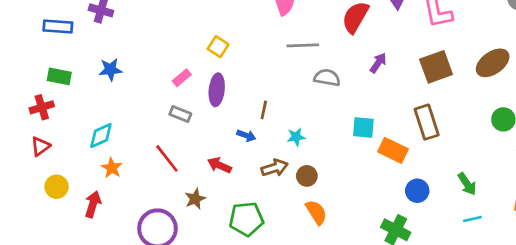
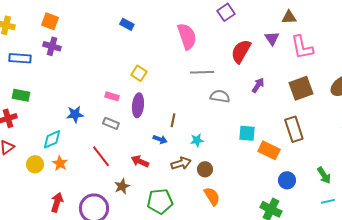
blue star: (110, 70) -> (75, 114), moved
pink rectangle: (182, 78) -> (112, 96), turned 56
yellow circle: (57, 187) -> (35, 164), moved
red arrow: (93, 204) -> (57, 202), moved

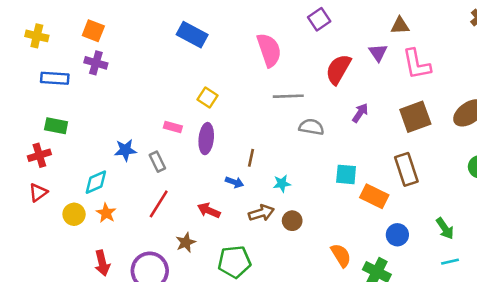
blue rectangle: (127, 24) -> (192, 35), size x1.6
gray rectangle: (111, 123) -> (157, 162), moved, turned 42
red line: (101, 156) -> (159, 204), turned 70
orange semicircle: (212, 196) -> (341, 255), moved
red arrow: (57, 202) -> (102, 263), turned 150

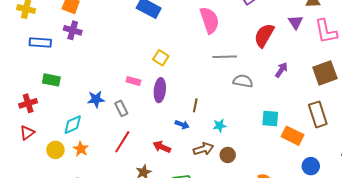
green rectangle: (56, 126) -> (51, 80), moved

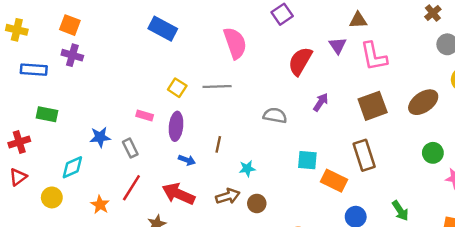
gray line: (225, 57) -> (217, 87), moved
blue arrow: (182, 125) -> (187, 160), moved
red arrow: (162, 147) -> (178, 194), size x1.5
orange star: (81, 149) -> (100, 205), moved

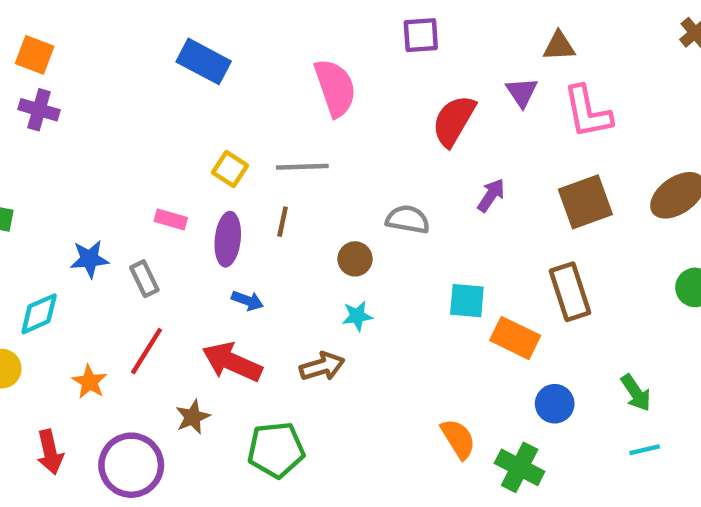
purple square: (282, 14) -> (421, 35), turned 30
brown line: (218, 144) -> (283, 222), moved
brown circle: (257, 203) -> (355, 259), moved

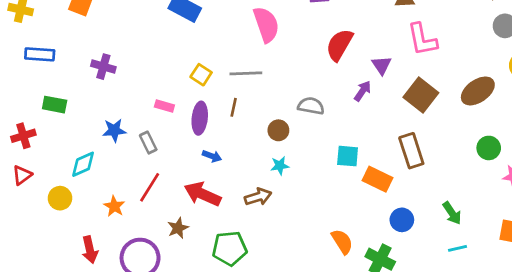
purple triangle: (522, 92) -> (382, 65), moved
purple cross: (39, 110) -> (103, 67), moved
brown square: (585, 202) -> (421, 95), turned -32

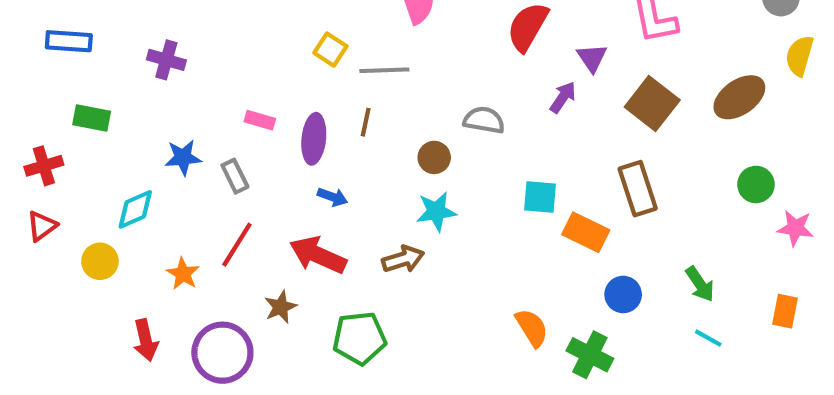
yellow square: (201, 75) -> (330, 50), moved
cyan star: (280, 166) -> (436, 211), size x1.4
cyan line: (457, 248) -> (708, 338), turned 42

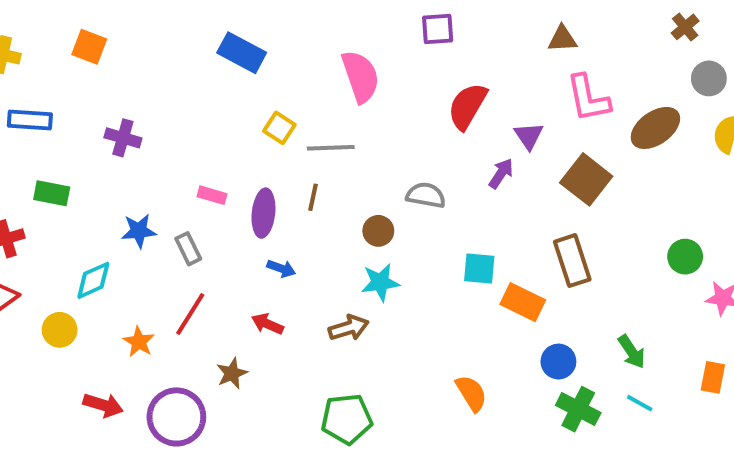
brown ellipse: (739, 97) -> (655, 128), moved
red arrow: (318, 255) -> (267, 324), size x0.6
green pentagon: (359, 338) -> (347, 419), moved
red arrow: (146, 340) -> (103, 405), turned -60
green cross: (590, 355) -> (578, 409), moved

